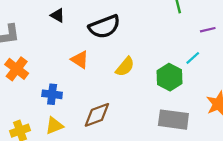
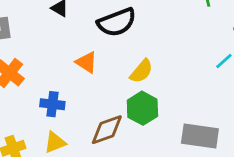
green hexagon: (170, 77) -> (142, 108), moved

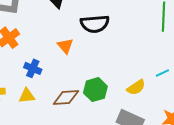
yellow semicircle: (141, 71) -> (136, 87), moved

